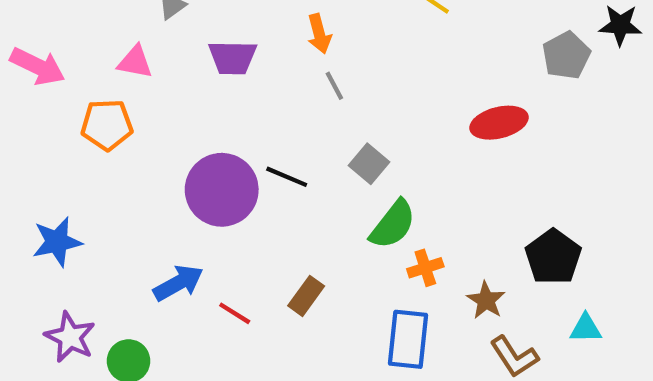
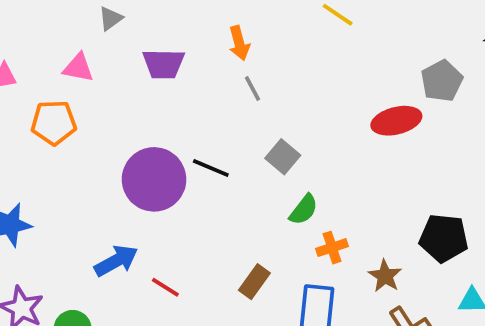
gray pentagon: (566, 55) -> (442, 81), moved
green semicircle: (393, 224) -> (304, 210), size x0.7
black pentagon: (553, 257) -> (444, 238), turned -30
brown rectangle: (306, 296) -> (254, 282), moved

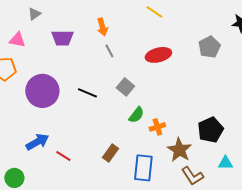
red ellipse: (396, 121) -> (158, 55), moved
purple circle: (154, 179) -> (42, 91), moved
black pentagon: (444, 238) -> (210, 130), turned -30
orange cross: (332, 248) -> (157, 127), moved
brown star: (385, 276) -> (179, 150), size x1.4

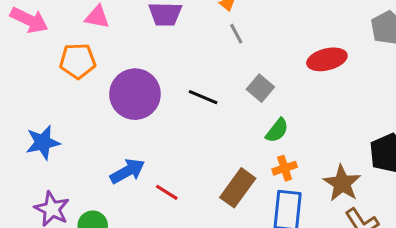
red ellipse: (158, 55) -> (327, 59), moved
orange cross: (157, 127) -> (285, 168), moved
brown rectangle: (110, 153) -> (238, 188), size x1.4

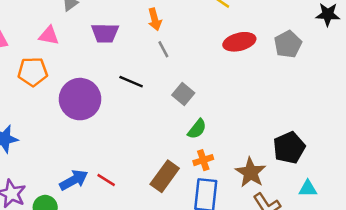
red ellipse: (327, 59) -> (239, 42), moved
black line: (203, 97) -> (131, 82), moved
blue arrow: (127, 171) -> (74, 180), moved

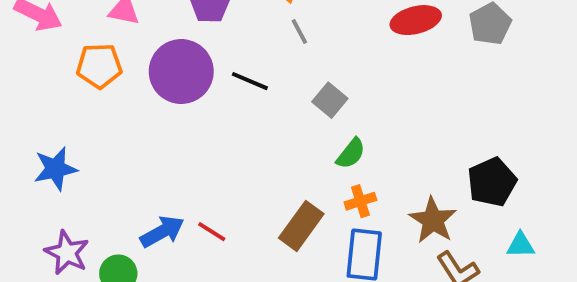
purple circle: (80, 99) -> (181, 72), moved

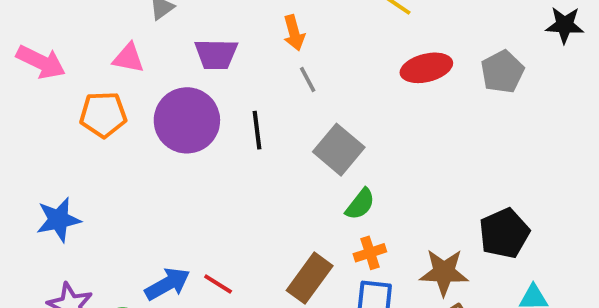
black line: (250, 81) -> (257, 130), turned 60
gray square: (330, 100) -> (339, 150), size x1.4
brown star: (433, 220) -> (444, 272), turned -30

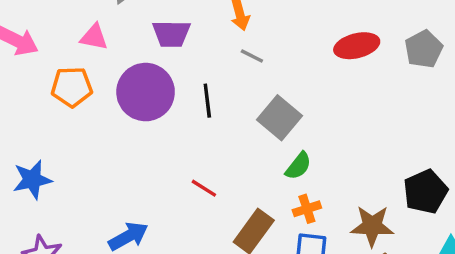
gray line: (308, 80) -> (252, 56), turned -35
red line: (218, 284) -> (204, 188), moved

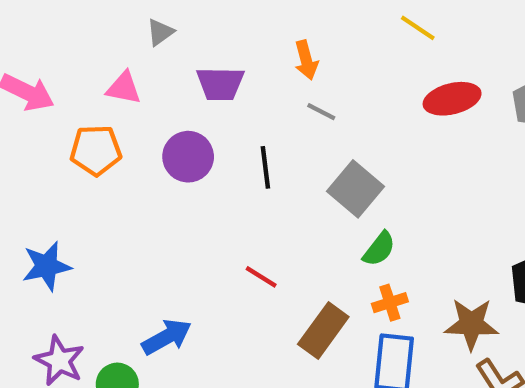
purple circle: (146, 92) -> (188, 157), size x0.7

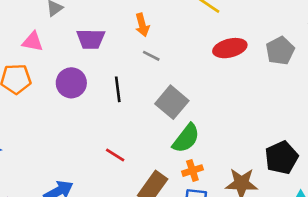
green semicircle: (379, 249) -> (186, 138), size x1.4

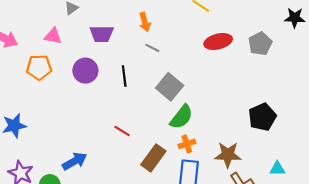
black pentagon: (281, 158) -> (262, 117), moved

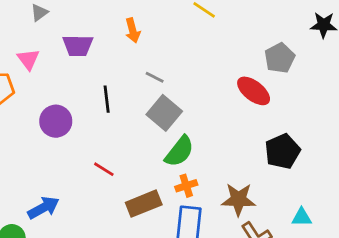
pink triangle: (53, 36) -> (28, 59), moved, turned 42
red ellipse: (218, 41) -> (254, 91), moved, turned 52
gray line: (152, 48) -> (155, 77), moved
purple circle: (85, 71) -> (56, 121), moved
brown rectangle: (153, 158) -> (144, 204), turned 32

